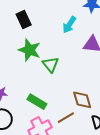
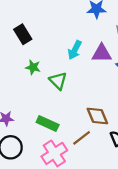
cyan arrow: (69, 25) -> (75, 50), moved
green star: (30, 50) -> (33, 67), size x0.6

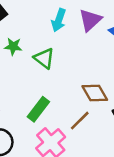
purple triangle: (102, 53) -> (90, 20), turned -35
green rectangle: (48, 124) -> (38, 109), turned -70

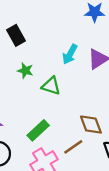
green triangle: (44, 58) -> (51, 86), turned -30

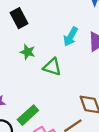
green rectangle: (38, 130) -> (28, 115), moved

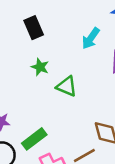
cyan arrow: (71, 37) -> (91, 38), moved

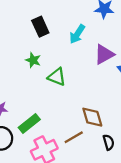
black rectangle: (34, 28) -> (40, 27), moved

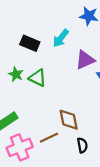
black rectangle: (40, 27) -> (30, 43), moved, turned -48
green star: (33, 60) -> (16, 74), moved

